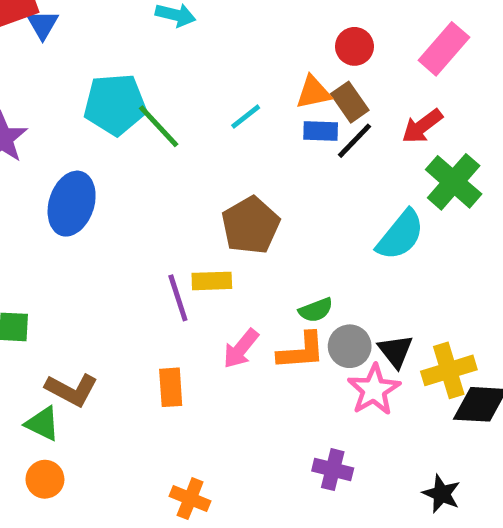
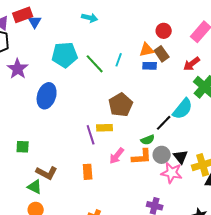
cyan line: (246, 117) -> (119, 60), turned -32
green line: (159, 126) -> (95, 64), moved
black line: (354, 141) -> (164, 123), moved
pink star: (374, 390) -> (172, 173), turned -30

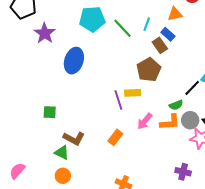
brown rectangle: (162, 54) -> (160, 45), moved
blue rectangle: (150, 66) -> (168, 34), moved, turned 40
orange rectangle: (88, 172) -> (115, 137), turned 42

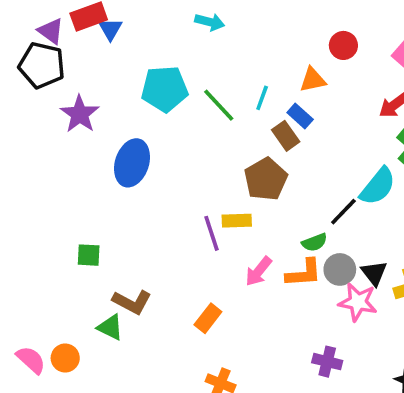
orange rectangle: (115, 137) -> (208, 318), moved
pink semicircle: (17, 171) -> (31, 360), turned 90
orange circle: (63, 176) -> (65, 358), moved

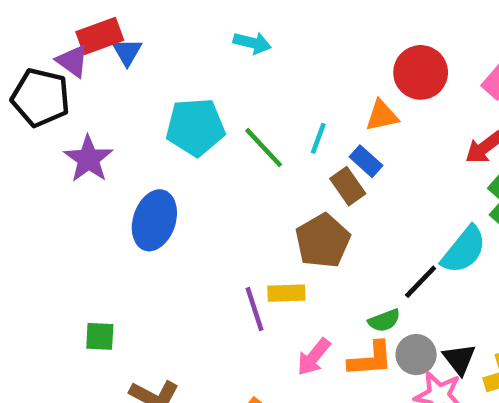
purple triangle: (51, 31) -> (72, 61), moved
red circle: (343, 45) -> (421, 72), size x1.5

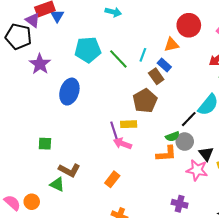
gray circle: (416, 355) -> (185, 142), moved
pink arrow: (314, 357) -> (122, 144), moved, turned 72

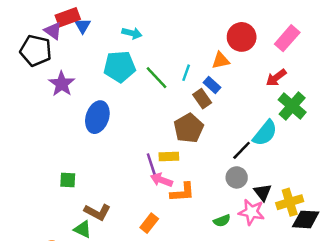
cyan arrow: (113, 12) -> (132, 33), moved
green semicircle: (172, 136) -> (222, 221), moved
orange L-shape: (166, 154) -> (182, 192), moved

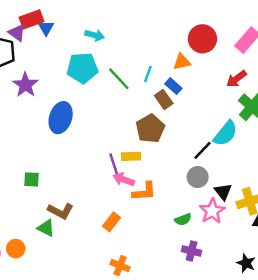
pink star: (251, 212) -> (212, 211), turned 30

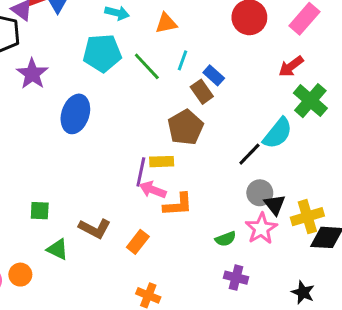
orange triangle: (182, 62) -> (166, 23), moved
purple line: (114, 165) -> (141, 172), turned 30
gray circle: (198, 177) -> (260, 193), moved
green square: (31, 179) -> (40, 211), moved
brown L-shape: (61, 211) -> (95, 228), moved

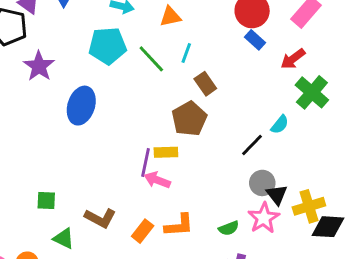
blue rectangle: (214, 75) -> (255, 40), moved
cyan semicircle: (278, 133) -> (280, 125), size x0.6
orange L-shape: (178, 205) -> (179, 225), moved

